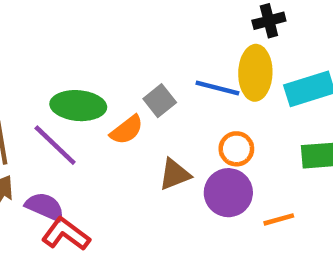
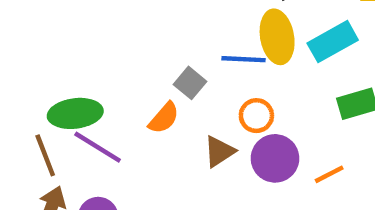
green ellipse: (78, 106) -> (75, 113), moved
orange circle: (236, 149) -> (256, 116), moved

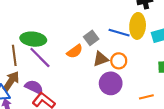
brown triangle: (219, 151) -> (101, 59), moved
purple circle: (275, 158) -> (111, 83), moved

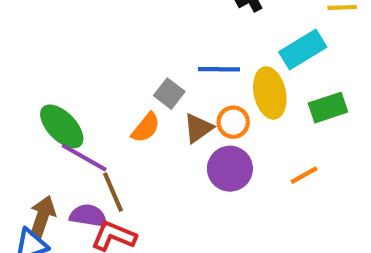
yellow ellipse: (138, 26) -> (270, 93), moved
green ellipse: (33, 39) -> (62, 126), turned 55
brown line: (14, 55) -> (113, 192), moved

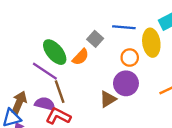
green ellipse: (62, 126) -> (55, 52), moved
brown triangle: (198, 128) -> (108, 99), moved

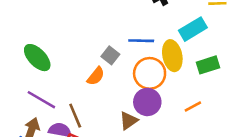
green ellipse: (55, 52) -> (37, 58), moved
orange circle: (130, 57) -> (150, 73), size x1.6
purple line: (45, 71) -> (41, 100), moved

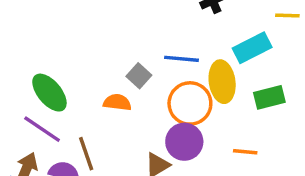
green ellipse: (37, 58) -> (49, 93), moved
orange semicircle: (96, 76) -> (117, 102), turned -126
orange line: (193, 106) -> (245, 152), turned 30

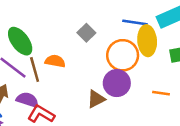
blue line: (182, 59) -> (135, 23), moved
orange semicircle: (117, 102) -> (55, 61), moved
brown line: (86, 154) -> (35, 69), moved

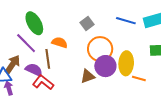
yellow ellipse: (147, 41) -> (126, 63), moved
orange circle: (123, 55) -> (100, 49), moved
brown line: (35, 69) -> (48, 59), moved

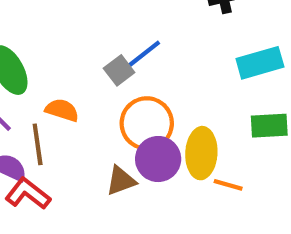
blue line: (126, 21) -> (143, 55), moved, turned -54

